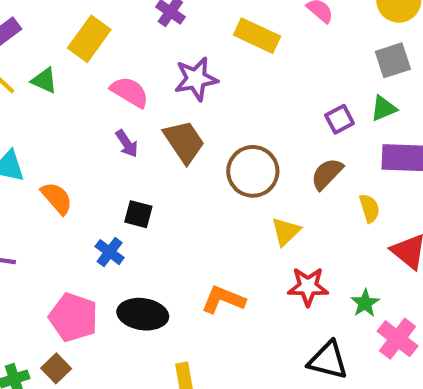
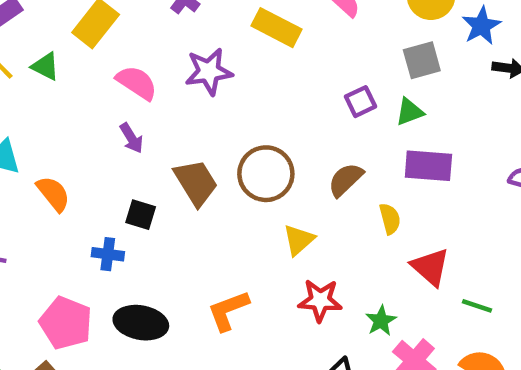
purple square: (340, 119) -> (361, 102), moved
brown trapezoid: (184, 142) -> (196, 182), moved
blue cross: (110, 252) -> (108, 254), turned -32
orange L-shape: (223, 300) -> (228, 310), turned -45

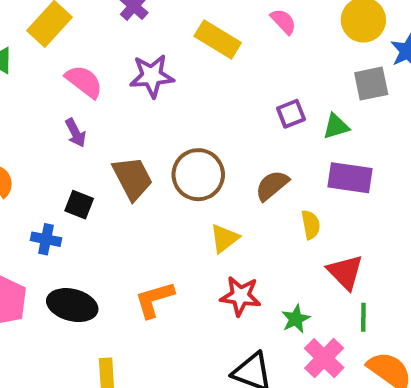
gray square: (422, 60) -> (371, 84), moved
green line: (477, 306) -> (363, 317), moved, turned 68

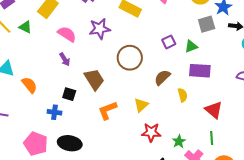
brown circle: (198, 175) -> (130, 58), moved
red triangle: (345, 272) -> (214, 110), moved
orange L-shape: (154, 299) -> (107, 110), moved

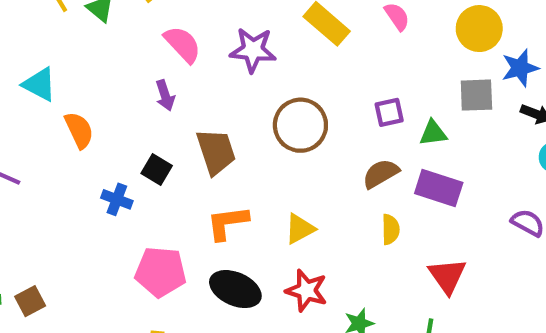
brown semicircle: (162, 77) -> (381, 174), moved
black ellipse: (70, 143) -> (235, 289), moved
pink pentagon: (36, 144) -> (161, 272), moved, turned -30

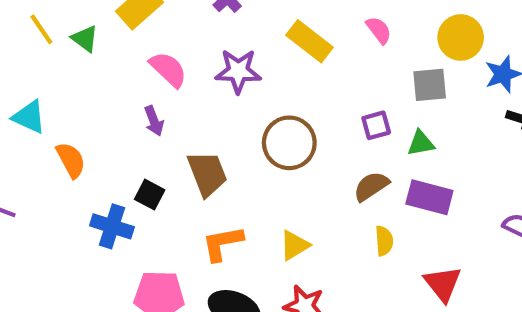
gray square: (476, 95) -> (430, 85), moved
blue cross: (117, 199) -> (112, 226), size x1.4

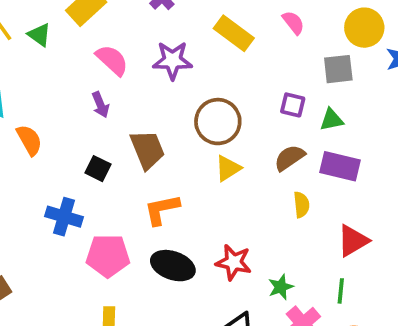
purple square: (376, 125) -> (293, 105), turned 30
blue cross: (112, 226) -> (64, 217), moved
yellow triangle: (294, 245) -> (228, 168), moved
red triangle: (443, 284) -> (353, 241), turned 39

